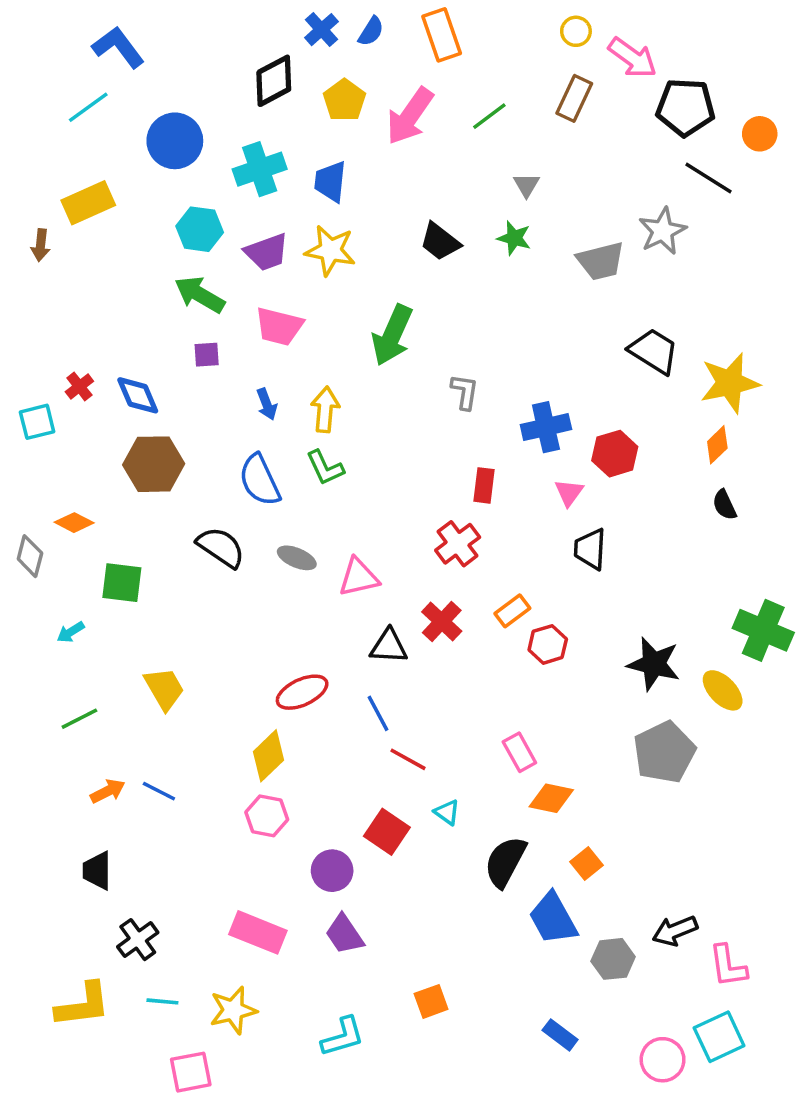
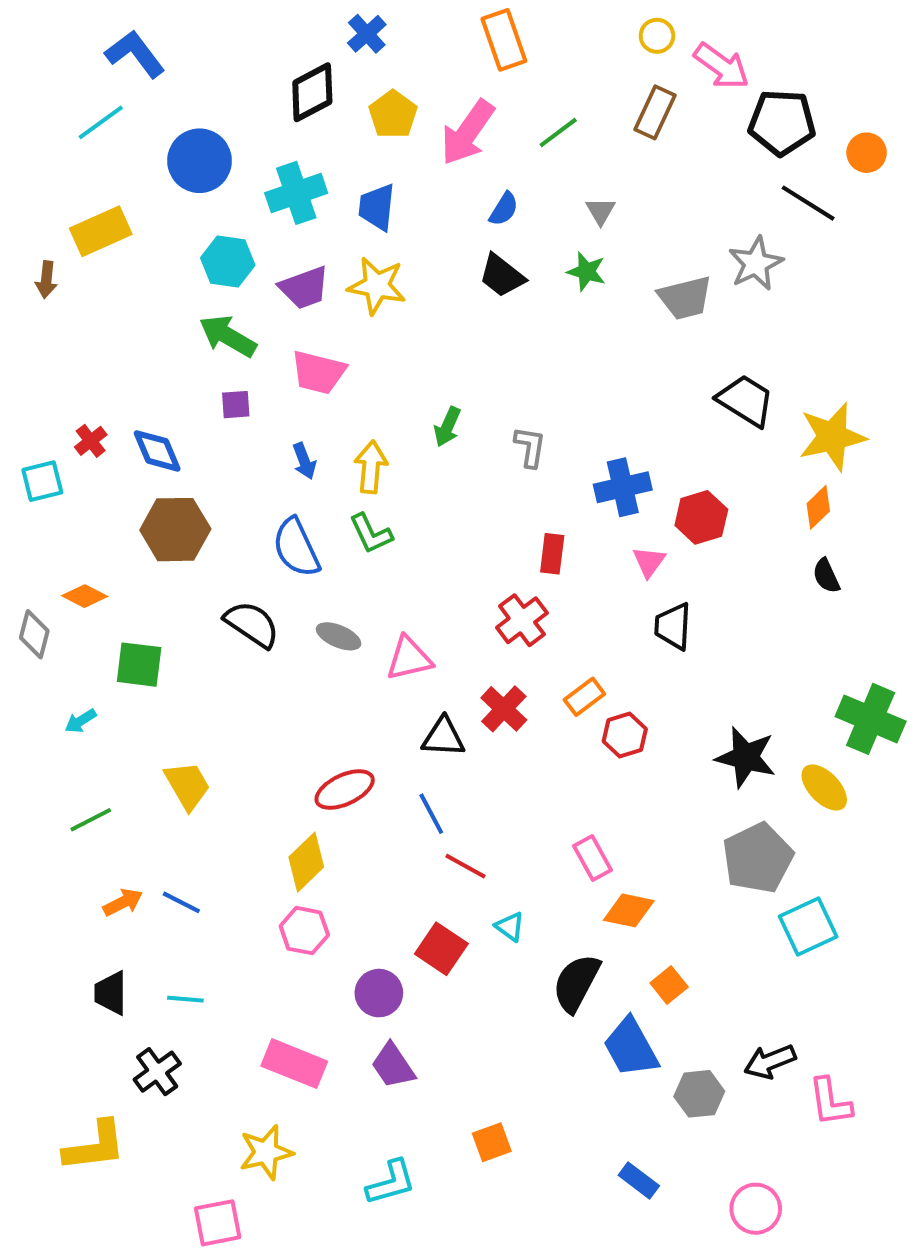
blue semicircle: (371, 31) -> (504, 209), moved
green arrow: (392, 335) -> (447, 427), moved, size x0.6
cyan line: (162, 1001) -> (185, 999), moved
cyan square: (719, 1037) -> (808, 927), moved

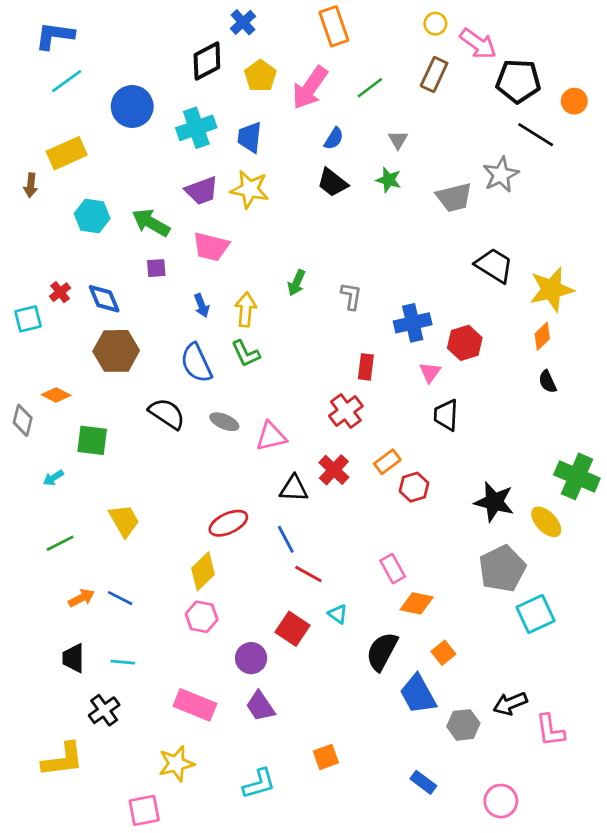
blue L-shape: (135, 54) -> (55, 36), moved, turned -45
cyan hexagon: (228, 261) -> (92, 216), moved

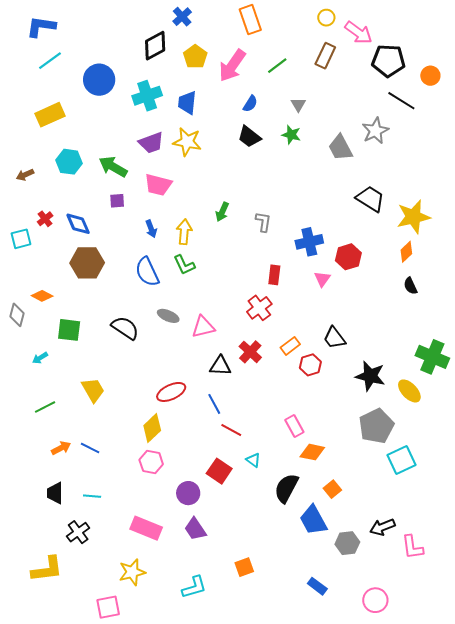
brown arrow: (31, 185) -> (25, 175), moved, turned 60
gray trapezoid: (454, 197) -> (340, 148), turned 76
black semicircle: (167, 414) -> (125, 328), moved
black trapezoid: (446, 415) -> (334, 338), moved, turned -40

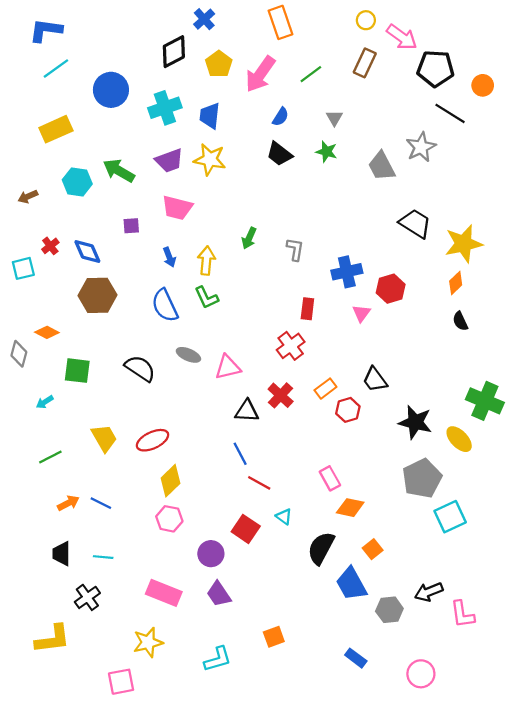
green arrow: (113, 167) -> (119, 171), moved
red ellipse: (171, 392) -> (153, 440), moved

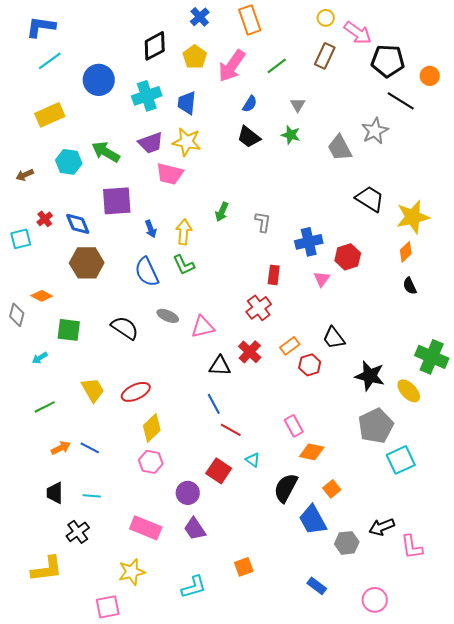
blue cross: (204, 19) -> (200, 17), moved
pink trapezoid: (177, 208) -> (170, 174), moved
purple square: (131, 226) -> (117, 201), size x2.0

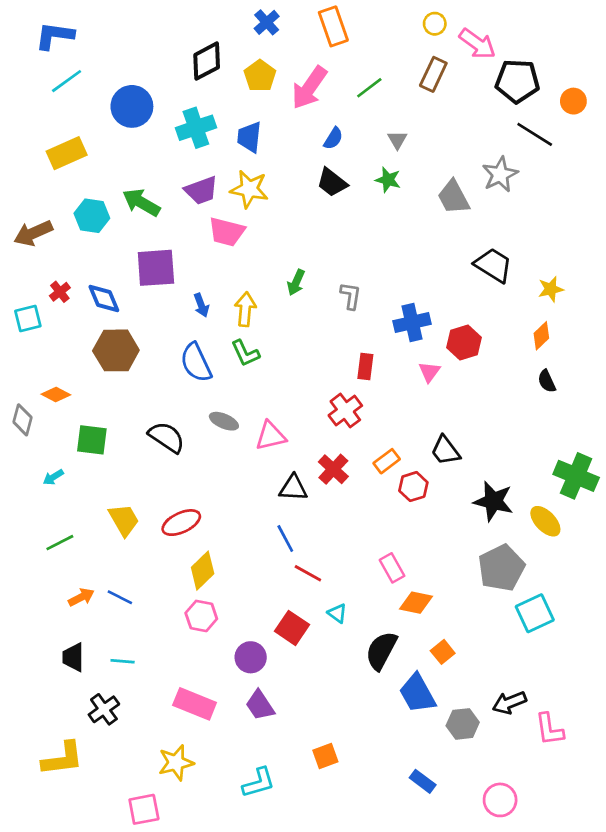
brown arrow: (25, 175) -> (33, 233), size x1.6
yellow star: (413, 217) -> (551, 289), size x0.6

